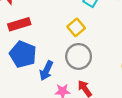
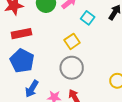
blue arrow: (46, 71) -> (32, 89), moved

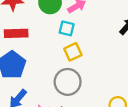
cyan square: (88, 18) -> (67, 28), moved, turned -32

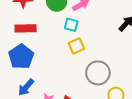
gray circle: (68, 82) -> (98, 73), moved

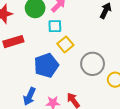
blue pentagon: (21, 57) -> (46, 65), moved, turned 30

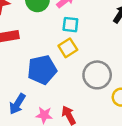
cyan square: (55, 26) -> (70, 25), moved

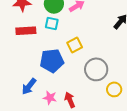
cyan square: (70, 25) -> (52, 23), moved

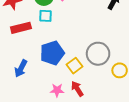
yellow square: (75, 45) -> (75, 66), moved
blue arrow: (29, 86) -> (21, 68), moved

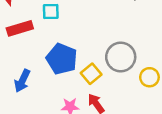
blue pentagon: (52, 53) -> (62, 59), turned -30

